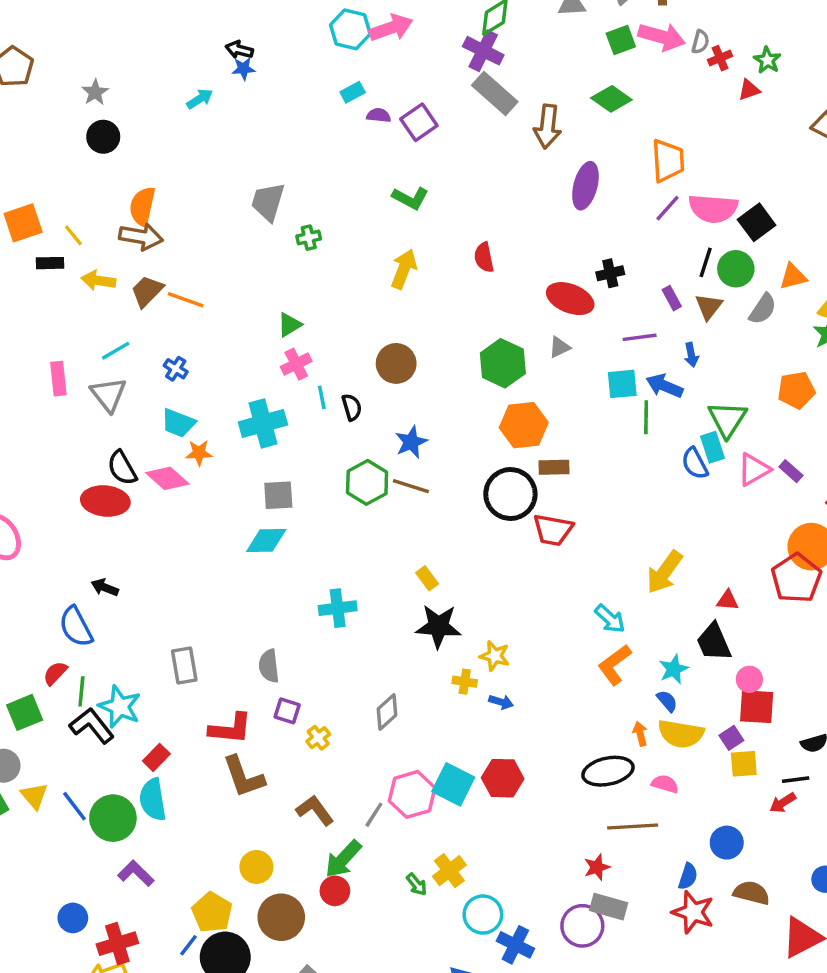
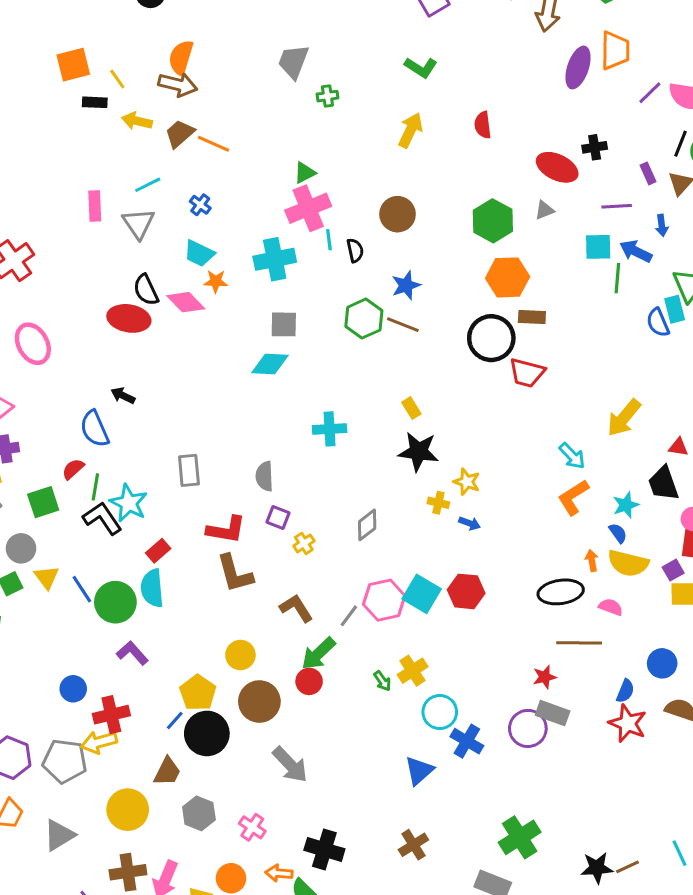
orange trapezoid: (668, 161) -> (615, 51), moved
pink cross: (296, 364) -> (308, 208), size x1.6

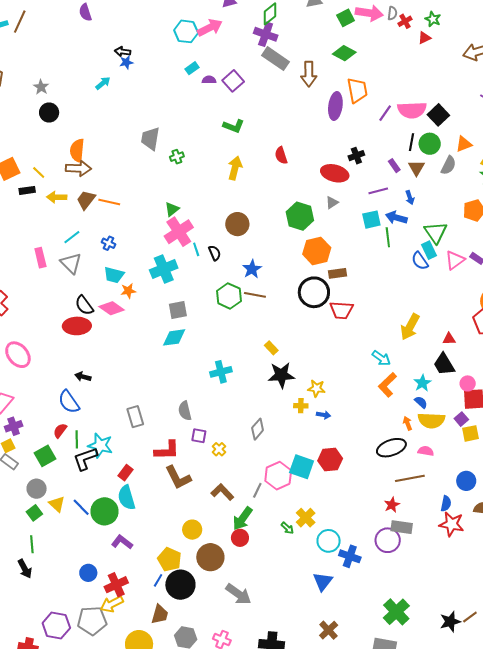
black L-shape: (102, 518) -> (85, 459), turned -64

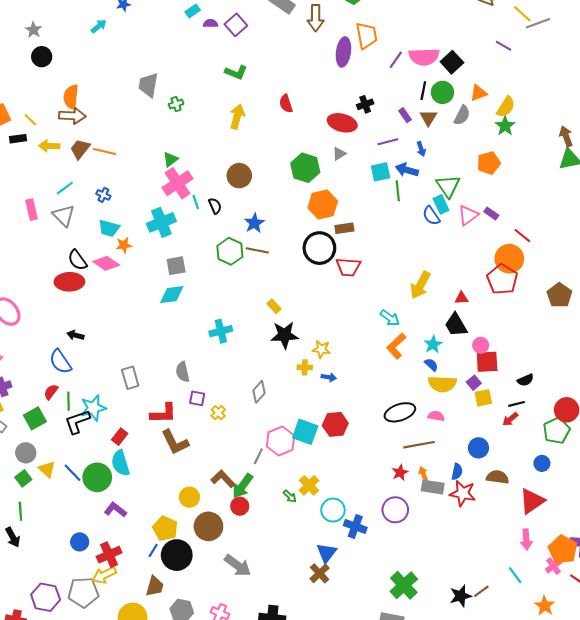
orange arrow: (408, 423) -> (423, 474), moved
cyan star: (100, 445) -> (93, 408), turned -30
brown L-shape: (222, 492) -> (223, 479), moved
gray rectangle: (402, 527) -> (433, 487), moved
brown cross: (329, 630) -> (320, 573), moved

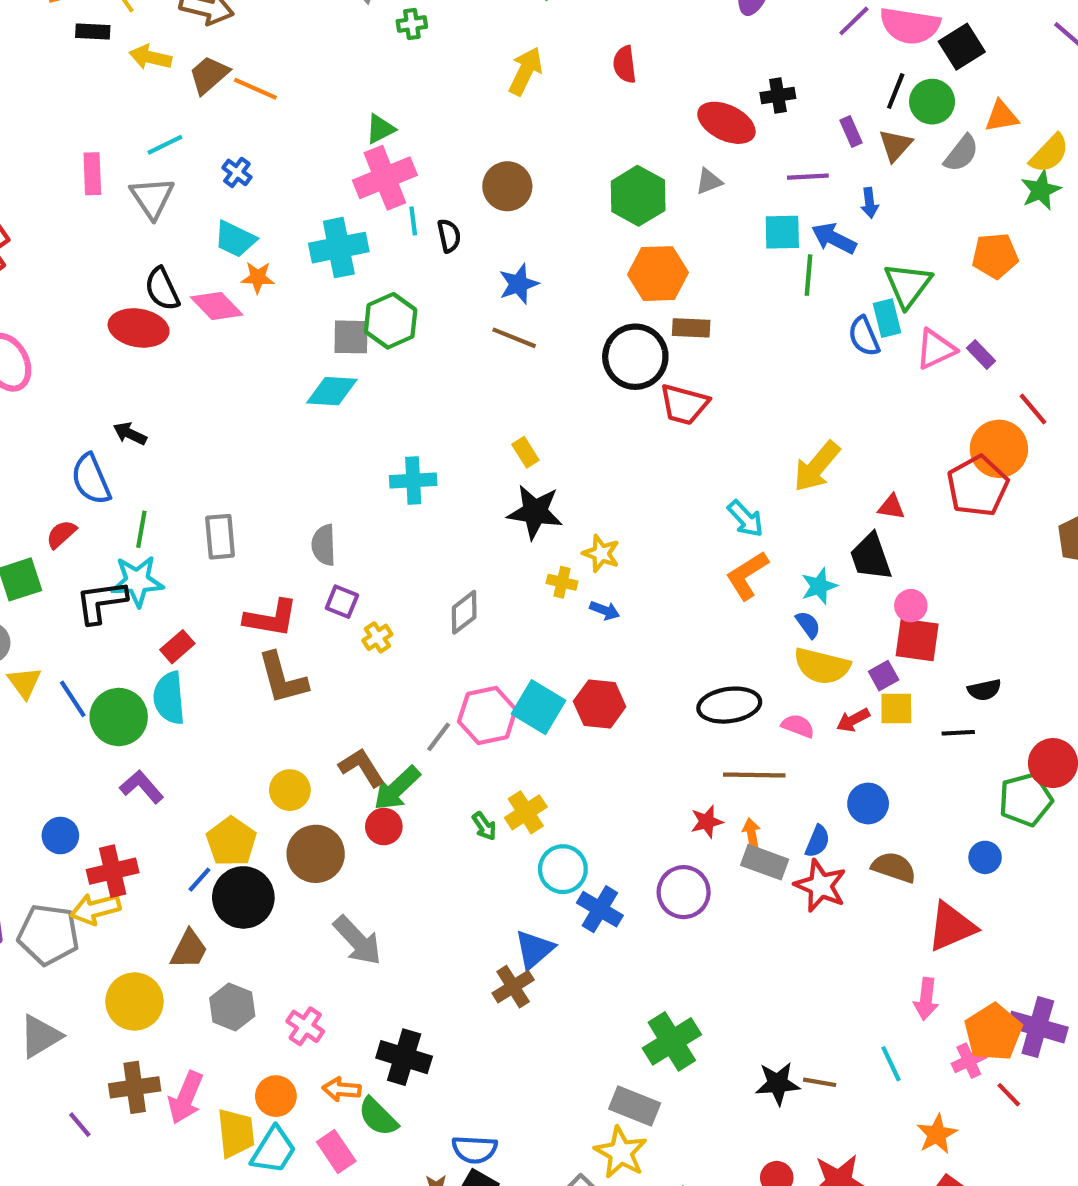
green hexagon: (230, 251) -> (391, 321), moved
green line: (69, 401) -> (141, 529), moved
red arrow: (510, 419) -> (853, 720), moved
brown line: (481, 591) -> (820, 1082), turned 35

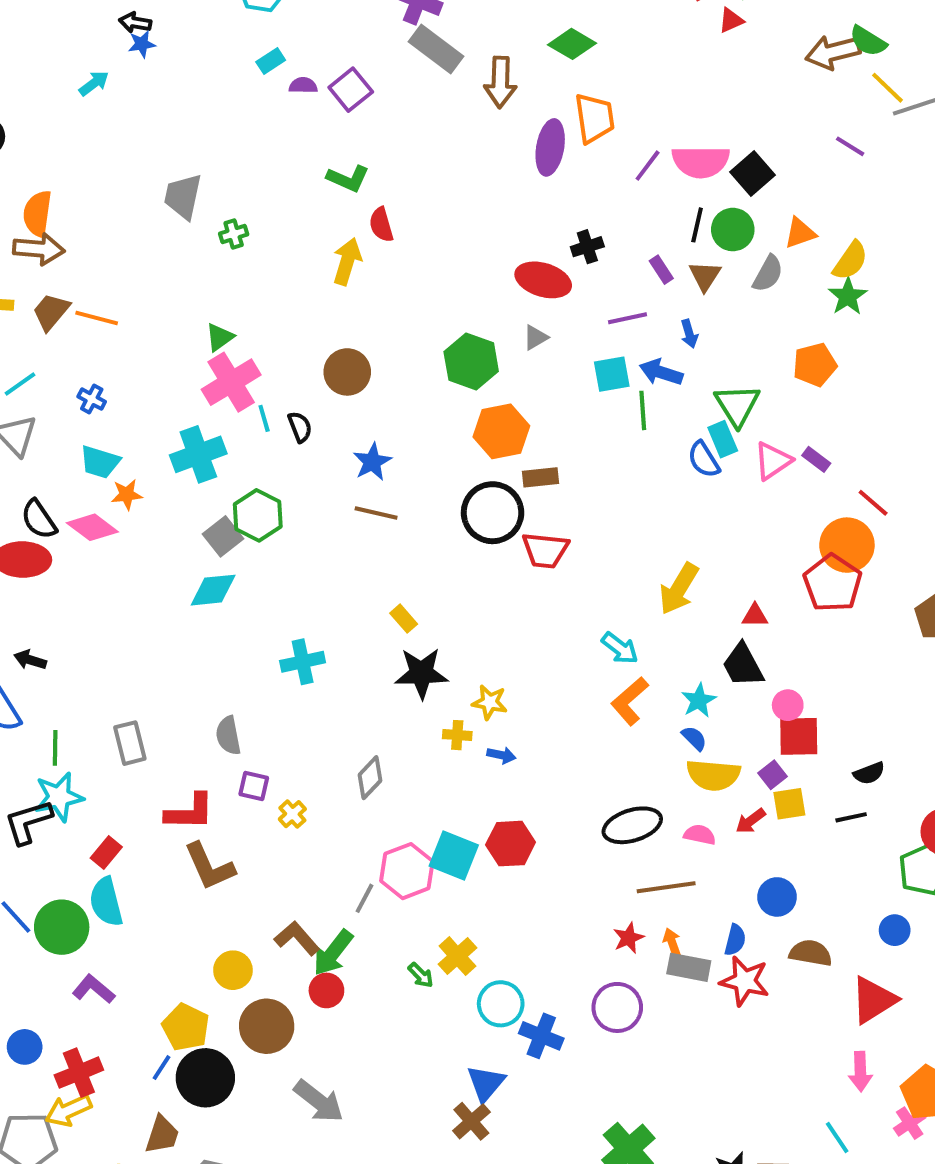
red semicircle: (625, 64) -> (381, 225), moved
gray square: (351, 337) -> (223, 536), turned -30

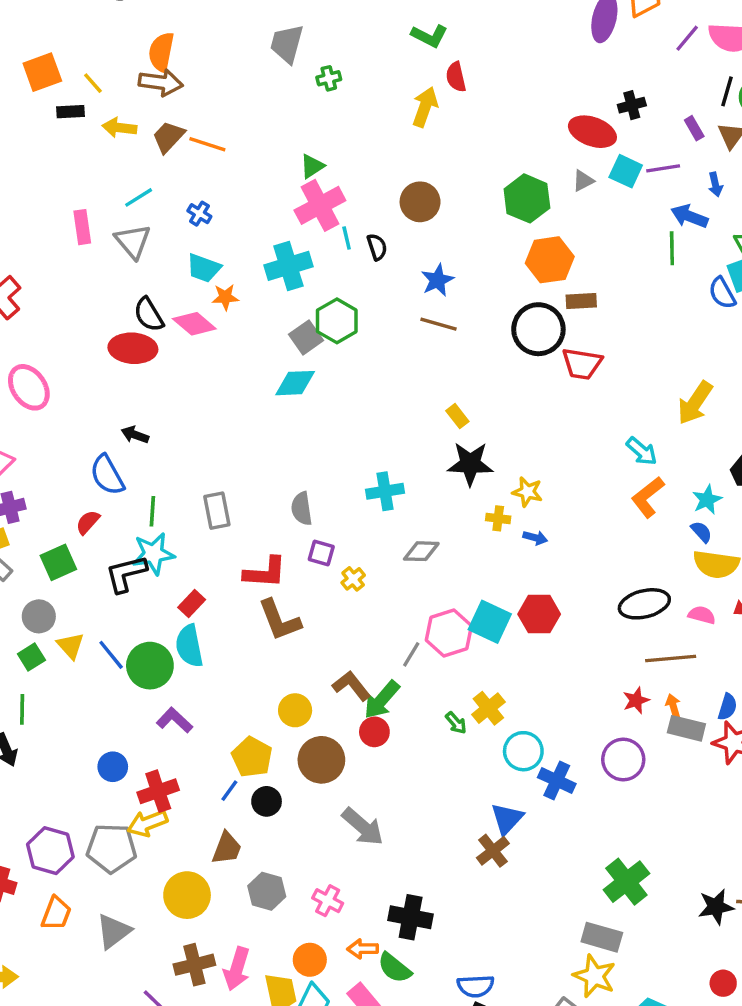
cyan square: (612, 374) -> (626, 171), moved, turned 32
cyan cross: (303, 662) -> (385, 491), moved
gray diamond: (370, 778) -> (421, 551), turned 45
black circle: (205, 1078) -> (267, 801), size x0.6

